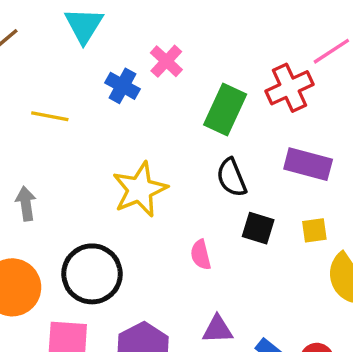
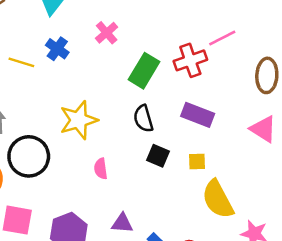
blue cross: (122, 86) -> (57, 49), moved
pink semicircle: (201, 255) -> (101, 169), moved
black circle: (92, 274) -> (29, 156), moved

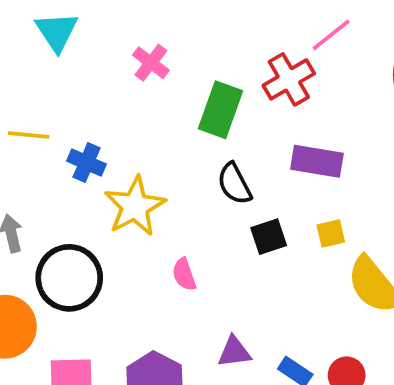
blue cross: (57, 49) -> (87, 163), moved
black square: (158, 156) -> (269, 237), turned -30

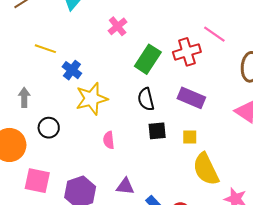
pink line: (331, 35) -> (214, 34), turned 60
black circle: (69, 278) -> (49, 128), size x0.6

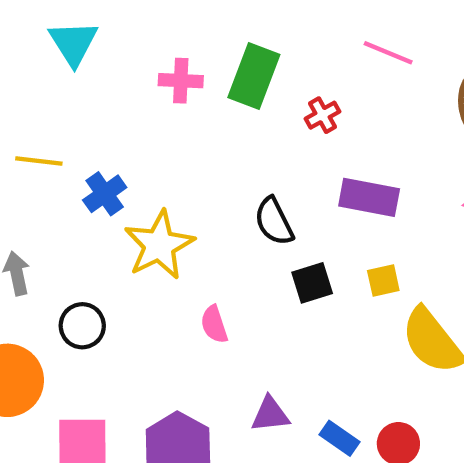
pink cross: (118, 26) -> (181, 81), turned -36
red cross: (187, 52) -> (322, 115), moved, size x0.6
green rectangle: (148, 59) -> (254, 76), moved
blue cross: (72, 70) -> (105, 194), turned 30

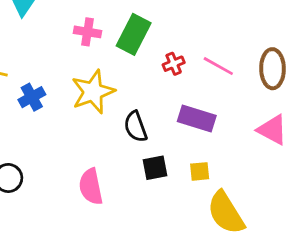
pink line: (388, 53) -> (218, 66), moved
yellow star: (159, 245) -> (93, 92), moved
pink semicircle: (214, 324) -> (91, 187), size x1.5

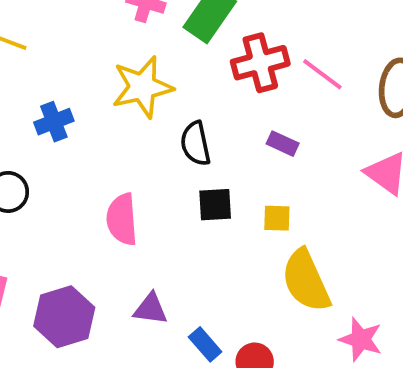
red cross: (174, 64) -> (260, 63), size x1.8
blue cross: (32, 97) -> (54, 122), moved
purple rectangle: (197, 119) -> (283, 144), size x0.6

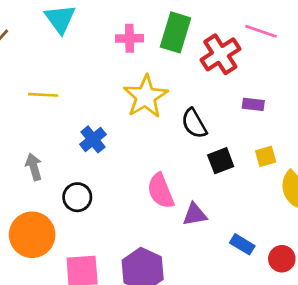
pink line: (322, 74) -> (261, 31), moved
purple triangle: (151, 309) -> (195, 215), moved
blue rectangle: (205, 344) -> (242, 244), moved

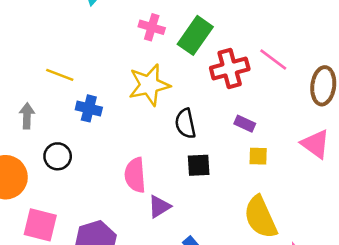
yellow line: (43, 95) -> (60, 75), moved
blue cross: (93, 139) -> (89, 108), turned 35
yellow square: (266, 156) -> (258, 156), moved
purple triangle: (195, 215) -> (159, 207), turned -40

